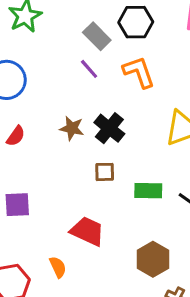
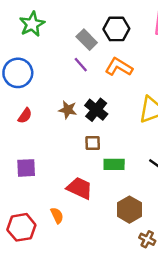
orange L-shape: (139, 72) -> (119, 67), turned -40
green rectangle: (148, 191) -> (114, 164), moved

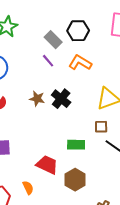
brown square: (93, 143) -> (101, 127), moved
brown hexagon: (129, 210) -> (75, 180), moved

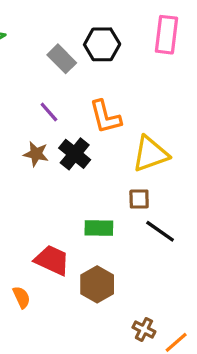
purple line: (48, 61) -> (49, 112), moved
orange L-shape: (80, 63) -> (105, 117), moved, turned -135

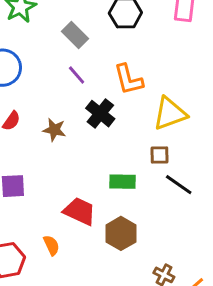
gray rectangle: (62, 59) -> (75, 35), moved
brown star: (36, 154) -> (54, 130), moved

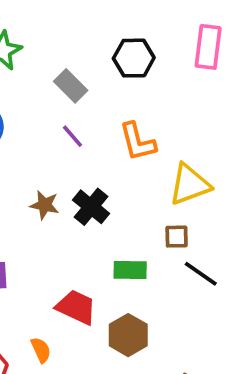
black cross: (100, 114) -> (91, 207), moved

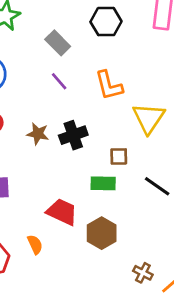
yellow triangle: (190, 184) -> (149, 118), turned -36
black cross: (91, 207) -> (73, 135), turned 32
brown square: (177, 237) -> (119, 156), moved

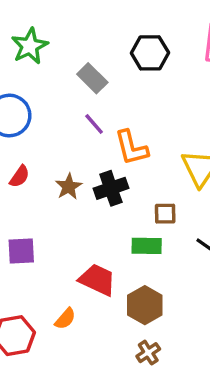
orange L-shape: (109, 85) -> (131, 148), moved
brown star: (38, 134) -> (69, 187), turned 30
orange semicircle: (35, 244) -> (65, 319), turned 66
brown cross: (143, 273) -> (148, 353), moved, turned 30

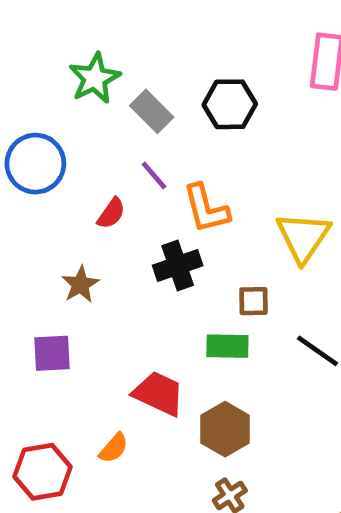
green star: (30, 46) -> (95, 78), moved
black hexagon: (150, 53) -> (230, 104), moved
red semicircle: (20, 176) -> (111, 213), moved
brown star: (69, 187) -> (80, 284), moved

